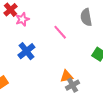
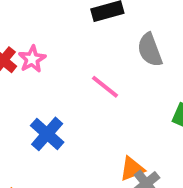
pink star: (22, 19) -> (32, 59), moved

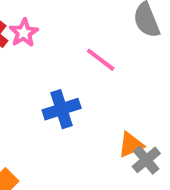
blue cross: (47, 134) -> (62, 109), moved, turned 32

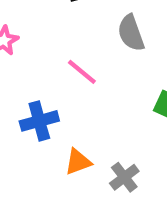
orange triangle: (131, 145) -> (78, 162), moved

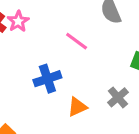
gray cross: (124, 177) -> (118, 97), moved

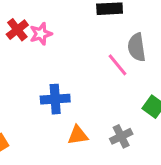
pink line: (77, 41) -> (117, 65), moved

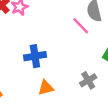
orange triangle: (78, 135) -> (46, 88), moved

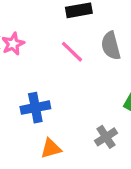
pink line: (81, 26) -> (72, 52), moved

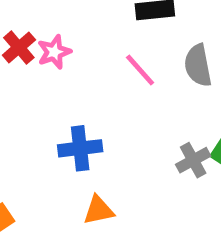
gray cross: (106, 137) -> (193, 160), moved

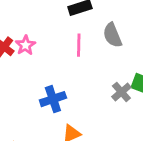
pink line: (140, 70) -> (79, 45), turned 55

